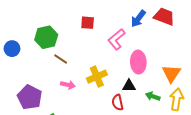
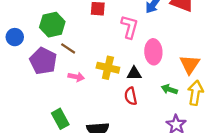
pink L-shape: (117, 39) -> (130, 27), turned 145
yellow cross: (97, 77) -> (108, 68), turned 36
black triangle: (129, 86) -> (134, 73), moved
purple pentagon: (30, 97) -> (43, 61), moved

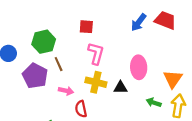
pink L-shape: (130, 27) -> (96, 53), moved
brown line: (68, 48) -> (59, 64), turned 32
red semicircle: (131, 96) -> (81, 109), moved

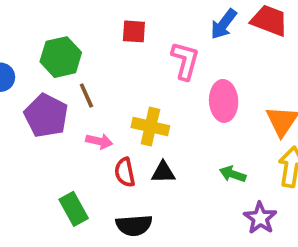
pink L-shape: (96, 53) -> (185, 61), moved
black triangle: (120, 88) -> (163, 172), moved
green arrow: (154, 103) -> (233, 174), moved

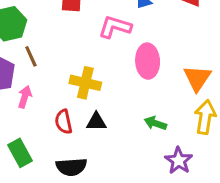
pink L-shape: (185, 61) -> (115, 27), turned -88
pink arrow: (99, 141) -> (25, 97), moved, turned -85

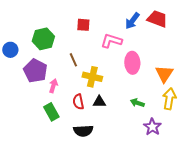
brown line: (31, 56) -> (73, 60), moved
green rectangle: (20, 153) -> (51, 112), moved

